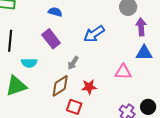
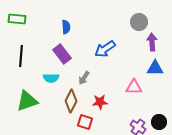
blue semicircle: (55, 12) -> (66, 27), turned 72
cyan semicircle: (29, 63) -> (51, 78), moved
brown diamond: (60, 86) -> (71, 101), turned -30

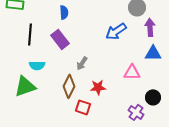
blue arrow: (105, 49) -> (116, 31), moved
black line: (21, 56) -> (30, 34), moved
cyan semicircle: (51, 78) -> (37, 65), moved
black circle: (159, 122) -> (153, 97), moved

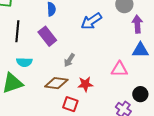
blue arrow: (116, 31) -> (91, 21), moved
brown diamond: (69, 86) -> (56, 83), turned 70

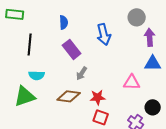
blue arrow: (91, 21) -> (104, 34), turned -70
purple rectangle: (47, 36) -> (72, 49), moved
red square: (70, 104) -> (101, 117), moved

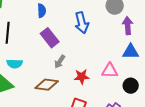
red star: (98, 97) -> (82, 77), moved
black circle: (153, 107) -> (131, 86), moved

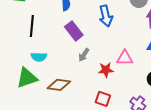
pink triangle: (110, 71) -> (125, 58), moved
brown diamond: (47, 85) -> (59, 85), moved

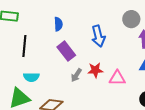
red star: (106, 70) -> (95, 70), moved

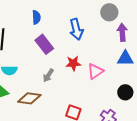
gray arrow: (76, 75) -> (48, 75), moved
pink triangle: (117, 78) -> (95, 71), turned -36

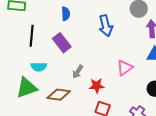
purple rectangle: (44, 44) -> (62, 43), moved
red star: (73, 63) -> (97, 86), moved

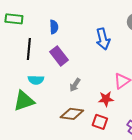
blue semicircle: (66, 14) -> (54, 27), moved
red star: (97, 86) -> (106, 99), moved
brown diamond: (59, 95) -> (72, 114), moved

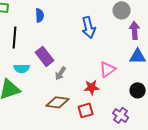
purple rectangle: (59, 56) -> (45, 56), moved
red square: (100, 122) -> (86, 110), turned -35

